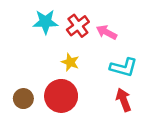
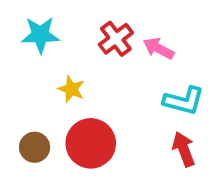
cyan star: (45, 22) -> (40, 35), moved
yellow star: (70, 62) -> (71, 89), moved

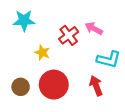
red cross: (116, 39) -> (69, 35), moved
red arrow: (184, 149) -> (96, 86), moved

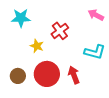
pink arrow: (94, 29) -> (96, 15), moved
red arrow: (96, 86) -> (74, 75), moved

